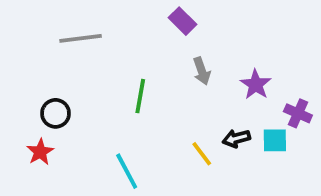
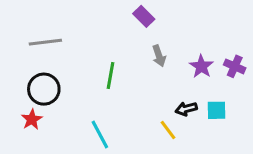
gray line: (81, 38) -> (45, 42), moved
black circle: (56, 113) -> (44, 89), size x1.4
purple cross: (298, 113) -> (235, 66), moved
yellow line: (202, 154) -> (168, 130), moved

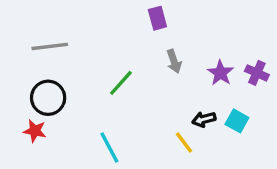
purple rectangle: (144, 16) -> (157, 18), turned 30
green line: (110, 75) -> (121, 83), turned 32
cyan square: (217, 110) -> (237, 121), turned 30
red star: (32, 119) -> (35, 131), turned -30

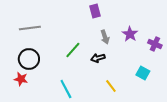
purple star: (220, 73) -> (130, 34), moved
black arrow: (204, 119) -> (98, 58), moved

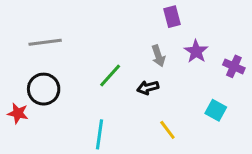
purple rectangle: (95, 11) -> (172, 17), moved
red star: (21, 79) -> (18, 113), moved
cyan line: (66, 89) -> (99, 134), turned 36

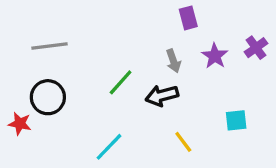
purple cross: (234, 66) -> (256, 48), moved, turned 30
black arrow: (148, 88) -> (162, 96), size x1.4
cyan square: (216, 110) -> (236, 120), turned -35
cyan line: (99, 134) -> (109, 147), turned 36

